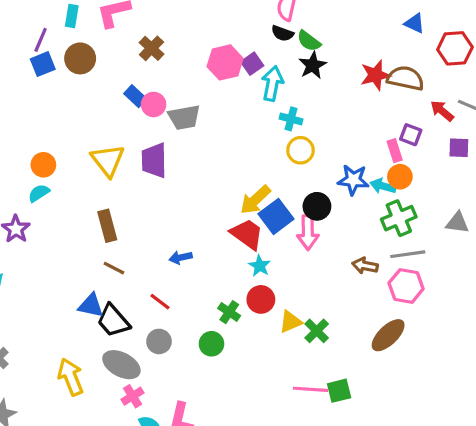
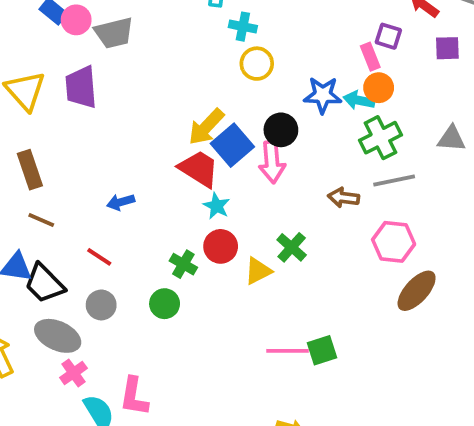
pink hexagon: (406, 286) -> (394, 242), moved
green cross: (317, 331) -> (292, 247), moved
brown ellipse: (388, 335) -> (417, 291), moved

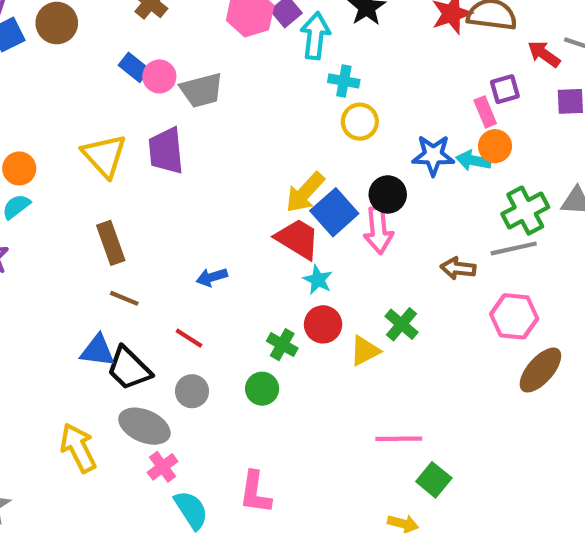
purple square: (388, 36) -> (505, 89), turned -32
green cross: (380, 138) -> (525, 211), moved
green square: (322, 350) -> (434, 480), moved, turned -32
pink L-shape: (134, 397) -> (255, 492), moved

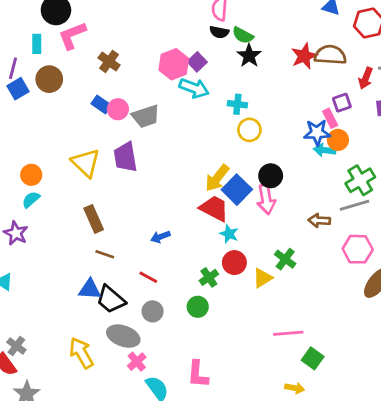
cyan arrow: (315, 36) -> (194, 88), moved, turned 108
red arrow: (544, 54) -> (366, 78), turned -100
blue star: (433, 155) -> (317, 133), moved
green cross: (282, 345) -> (209, 277), turned 30

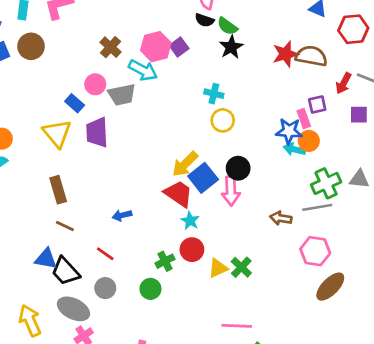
brown cross: (109, 61) -> (111, 47), moved
cyan arrow: (194, 88) -> (143, 70), moved
blue rectangle: (101, 104) -> (75, 103), moved
green cross: (285, 259) -> (241, 267), moved

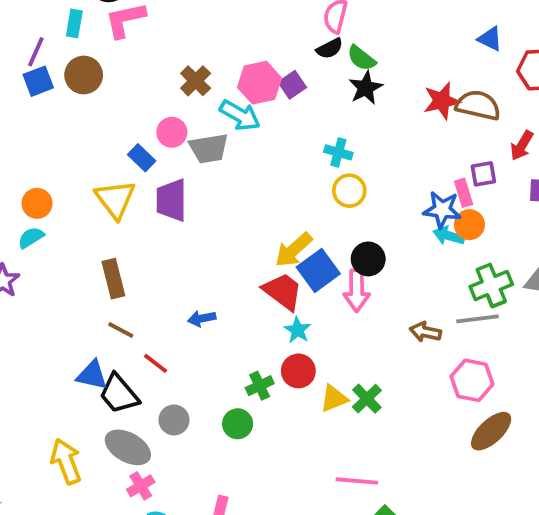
black semicircle: (204, 20) -> (330, 48), turned -48
red line: (105, 254) -> (156, 363), moved

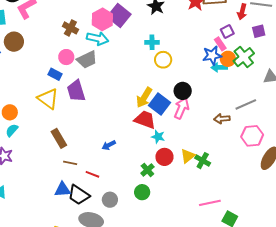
purple square: (292, 85) -> (119, 16), size x1.6
green cross: (491, 286) -> (244, 57), moved
pink arrow: (357, 291) -> (182, 108), turned -140
yellow triangle: (334, 399) -> (188, 156), moved

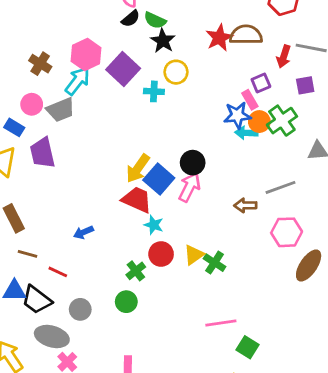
purple square: (119, 16) -> (123, 69), moved
cyan arrow: (98, 38) -> (78, 81), turned -70
yellow circle: (163, 60) -> (176, 72), moved

